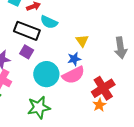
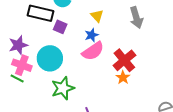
purple square: (27, 52) -> (60, 27), moved
cyan circle: (46, 74) -> (50, 58), moved

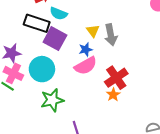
gray arrow: (136, 18) -> (111, 35), moved
purple square: (60, 27) -> (55, 39), size x1.6

